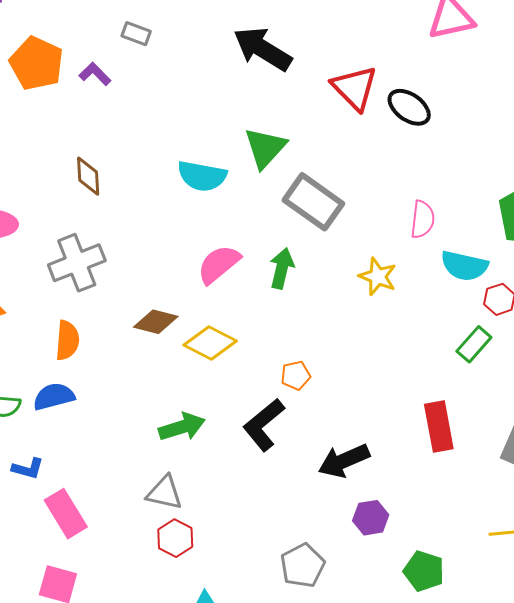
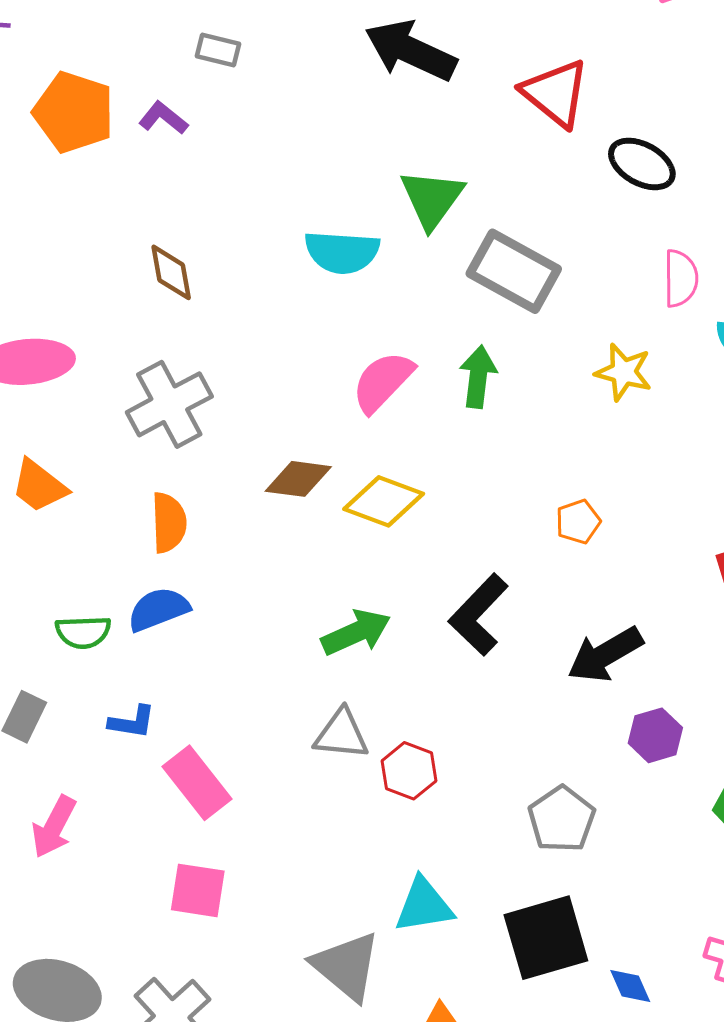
black ellipse: (409, 107) -> (642, 164), moved
orange pentagon: (296, 375) -> (578, 522), moved
red hexagon: (175, 538) -> (409, 771), moved

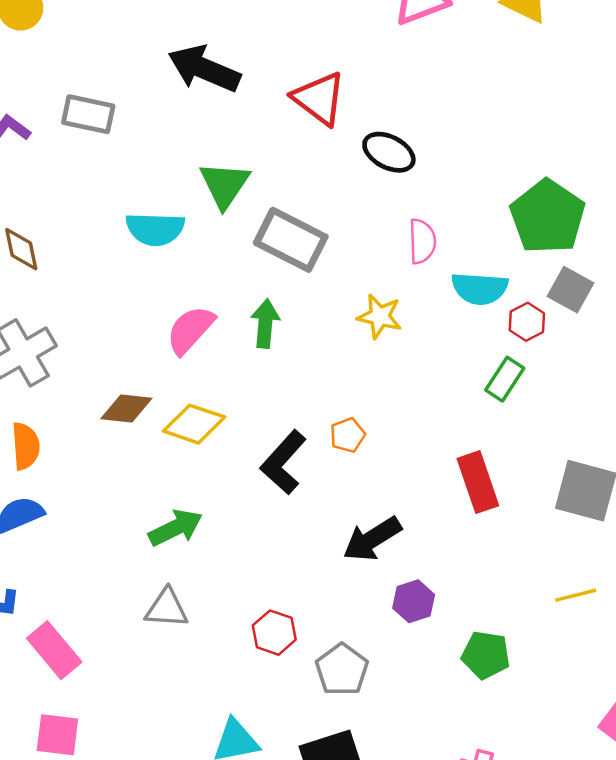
gray rectangle: (218, 50) -> (88, 114), moved, size x1.5
black L-shape: (478, 615) -> (283, 462), moved
red hexagon: (409, 771) -> (274, 633), moved

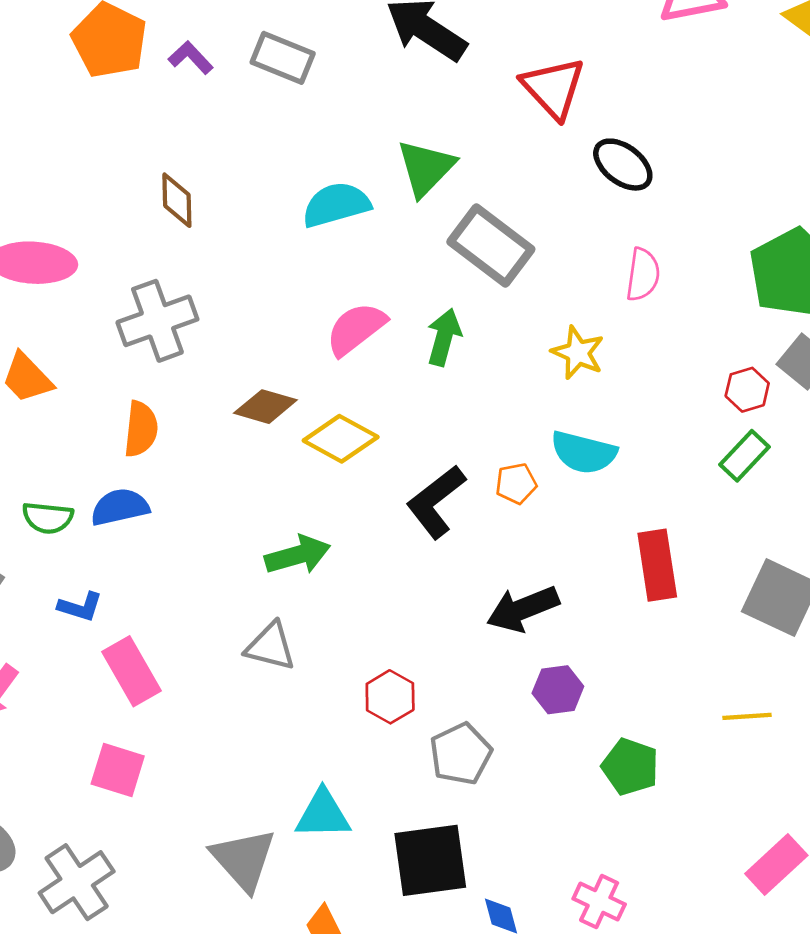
cyan semicircle: (155, 229) -> (336, 205), turned 152
cyan semicircle: (480, 288) -> (584, 452), moved
green rectangle: (505, 379) -> (745, 456), moved

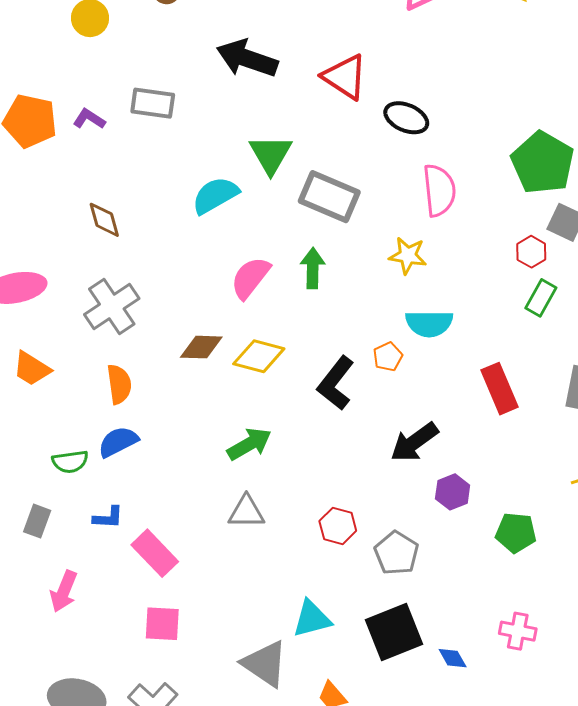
pink semicircle: (643, 275) -> (439, 190), size x1.4

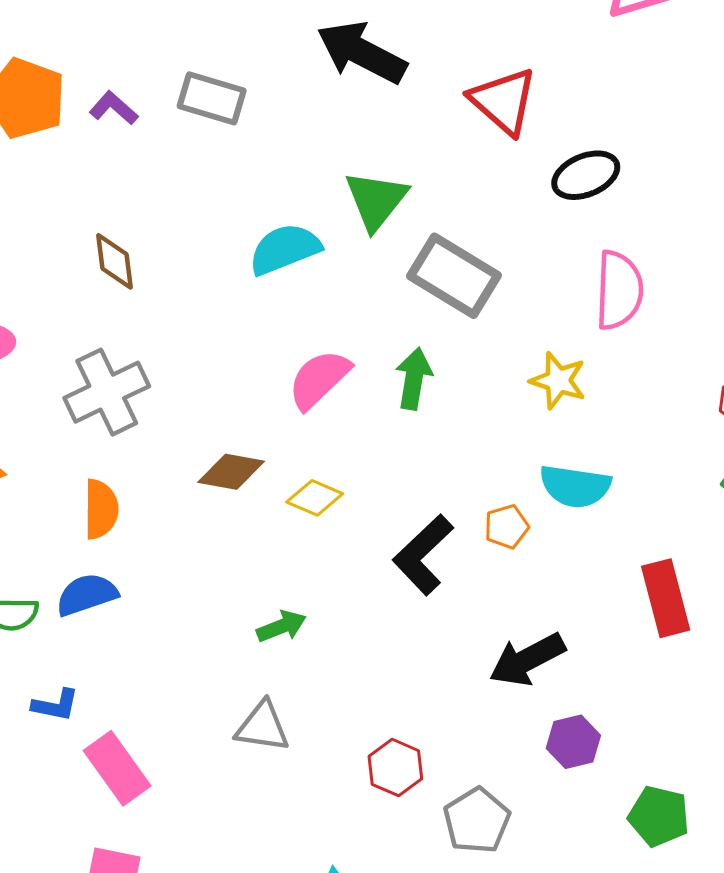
black ellipse: (406, 118) -> (586, 175), turned -54
yellow diamond: (259, 356) -> (315, 498), size x0.7
green arrow: (249, 444) -> (281, 626), size x0.7

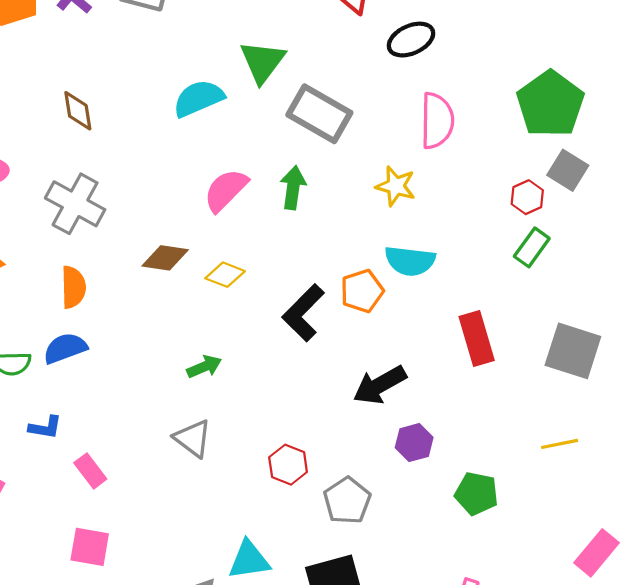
gray cross: (107, 392) -> (75, 204), turned -34
orange pentagon: (506, 527) -> (362, 291), size x1.4
gray triangle: (262, 727) -> (193, 438), turned 30
pink rectangle: (117, 768) -> (90, 471), size x0.7

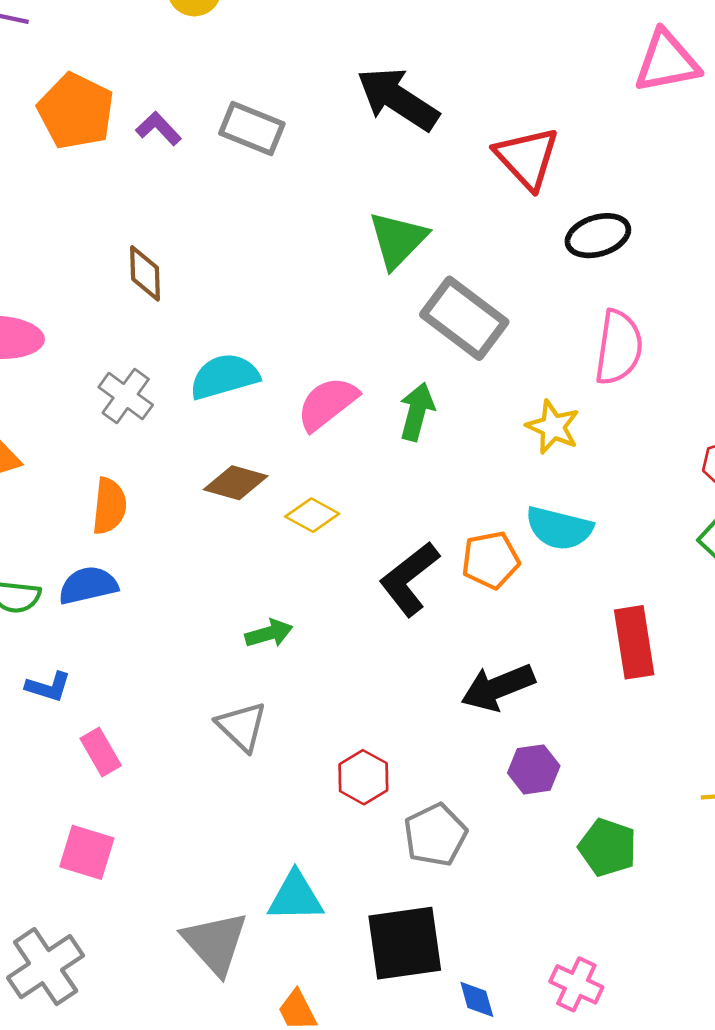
cyan semicircle: (199, 98) -> (224, 377), moved
gray cross: (75, 204) -> (126, 396), size x0.7

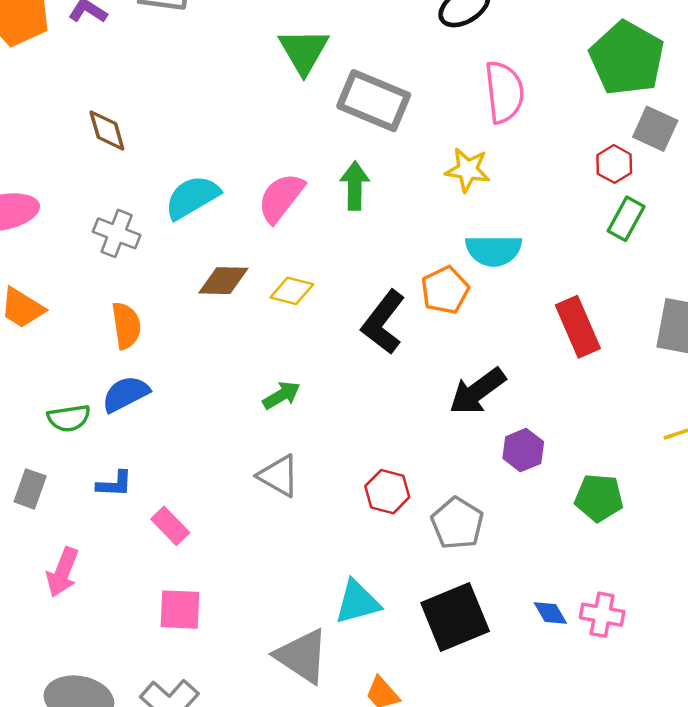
blue diamond: (477, 999) -> (550, 613), moved

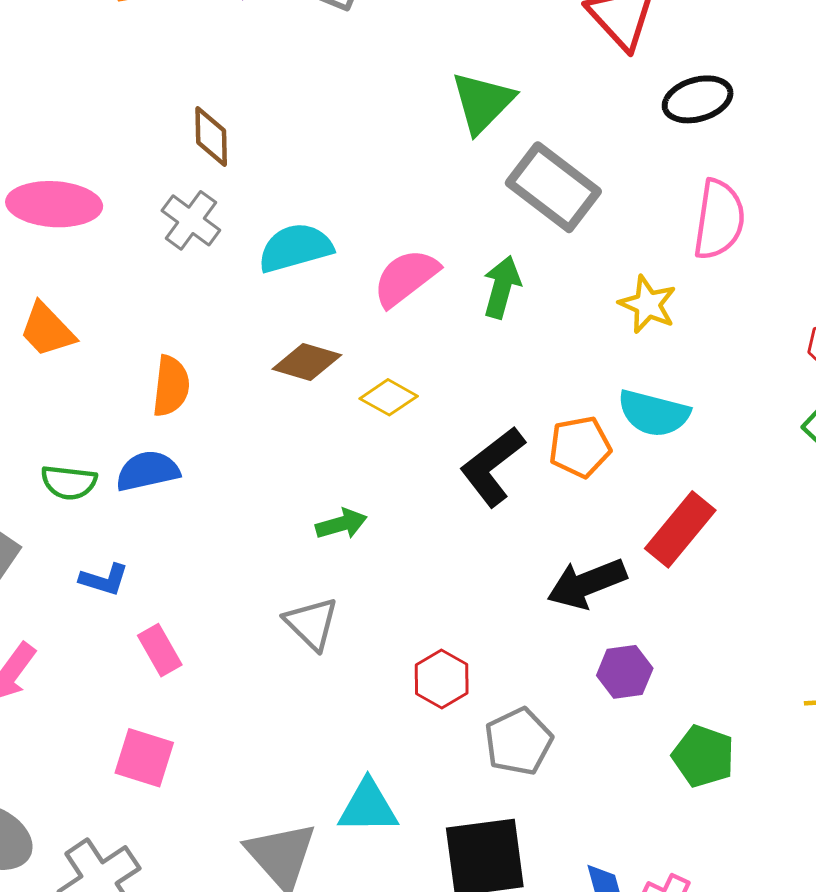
gray cross: (117, 233) -> (191, 220), moved
red rectangle: (578, 327) -> (680, 529), moved, turned 48

